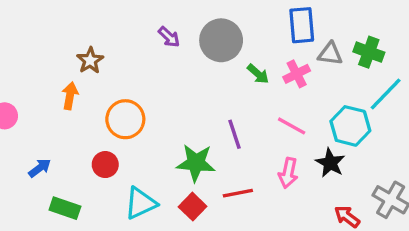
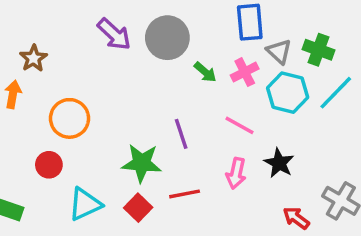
purple arrow: (169, 37) -> (114, 34), size x1.5
gray triangle: (330, 54) -> (279, 51), turned 36
cyan hexagon: (350, 126) -> (288, 93), moved

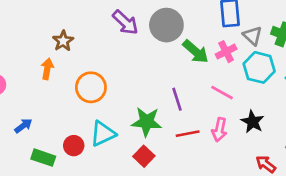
green arrow: (205, 72) -> (196, 52), size x1.5
red circle: (49, 165) -> (74, 146), moved
red line: (185, 194) -> (188, 134), moved
cyan triangle: (85, 204) -> (103, 134), moved

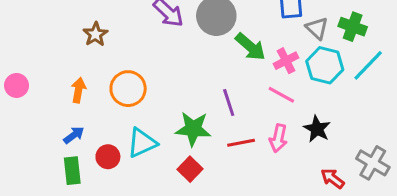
pink cross: (226, 52) -> (286, 61), moved
orange arrow: (47, 69) -> (78, 90), moved
blue arrow: (23, 126) -> (74, 135), moved
green rectangle: (43, 158) -> (72, 171), turned 65

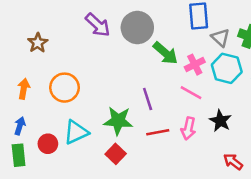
blue arrow: (74, 135) -> (20, 126), turned -36

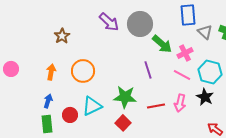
cyan hexagon: (227, 68) -> (210, 72), moved
purple line: (148, 99) -> (148, 70), moved

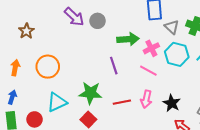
gray circle: (140, 24) -> (98, 21), moved, size x0.6
green arrow: (162, 44) -> (128, 39), turned -45
cyan hexagon: (210, 72) -> (177, 54), moved
black star: (205, 97) -> (172, 103), moved
red circle: (70, 115) -> (35, 119), moved

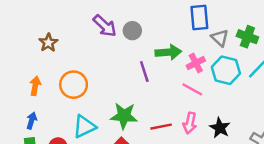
purple line: (114, 66) -> (144, 71), moved

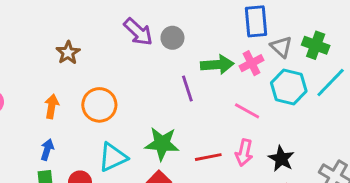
pink cross: (196, 63) -> (251, 63), moved

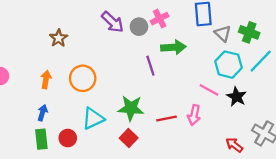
pink cross: (251, 63) -> (160, 19), moved
pink line: (247, 111) -> (209, 90), moved
black star: (281, 159) -> (237, 97), moved

